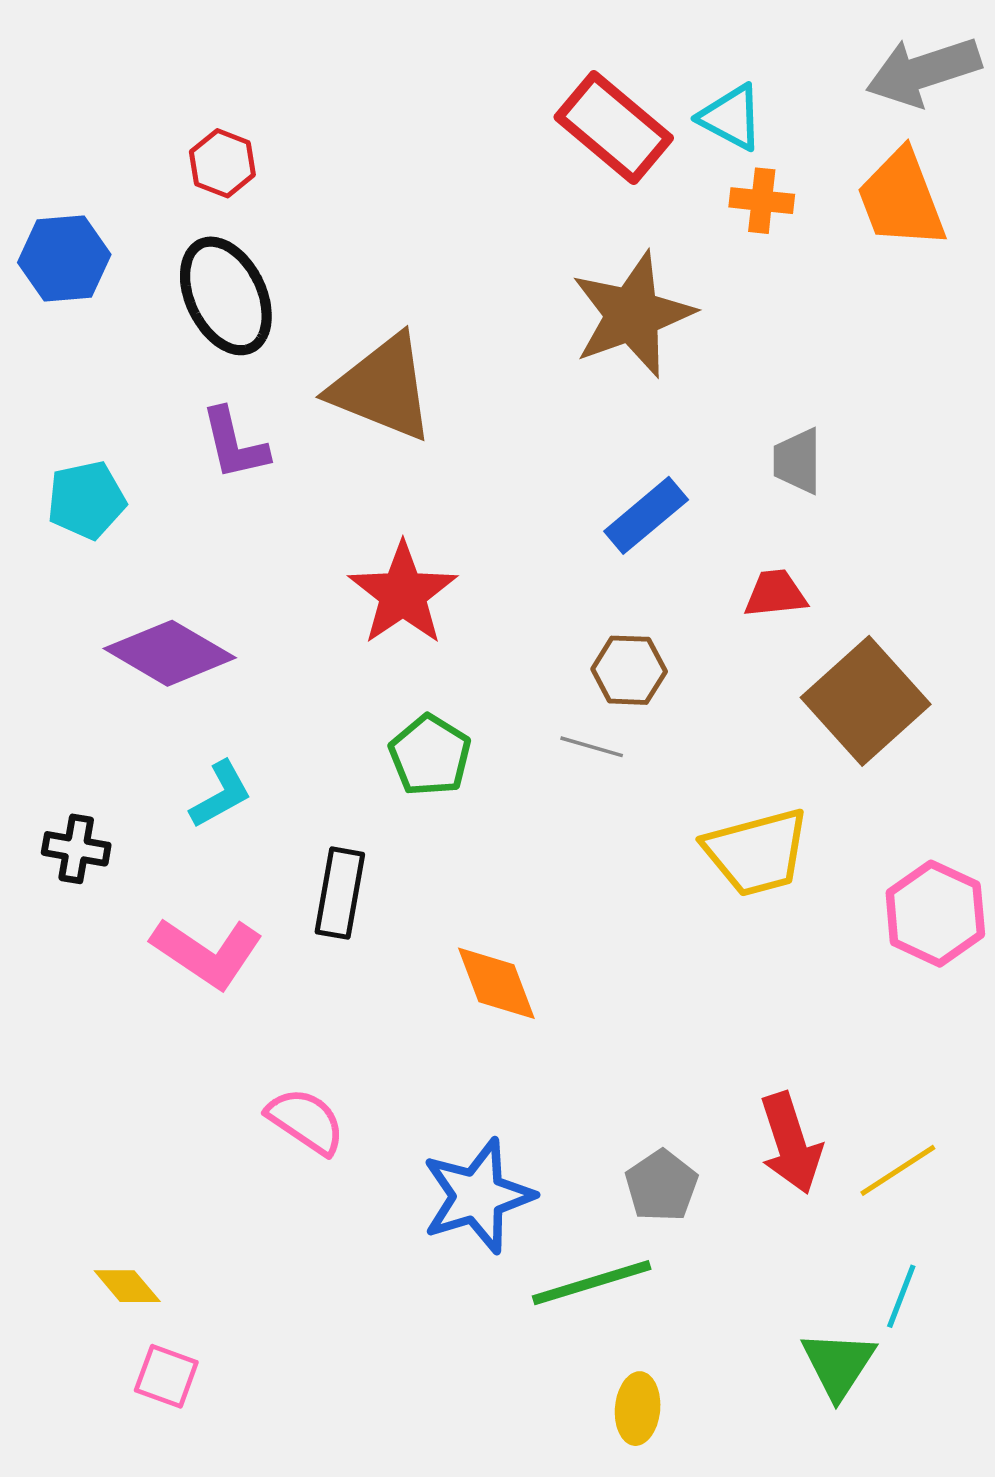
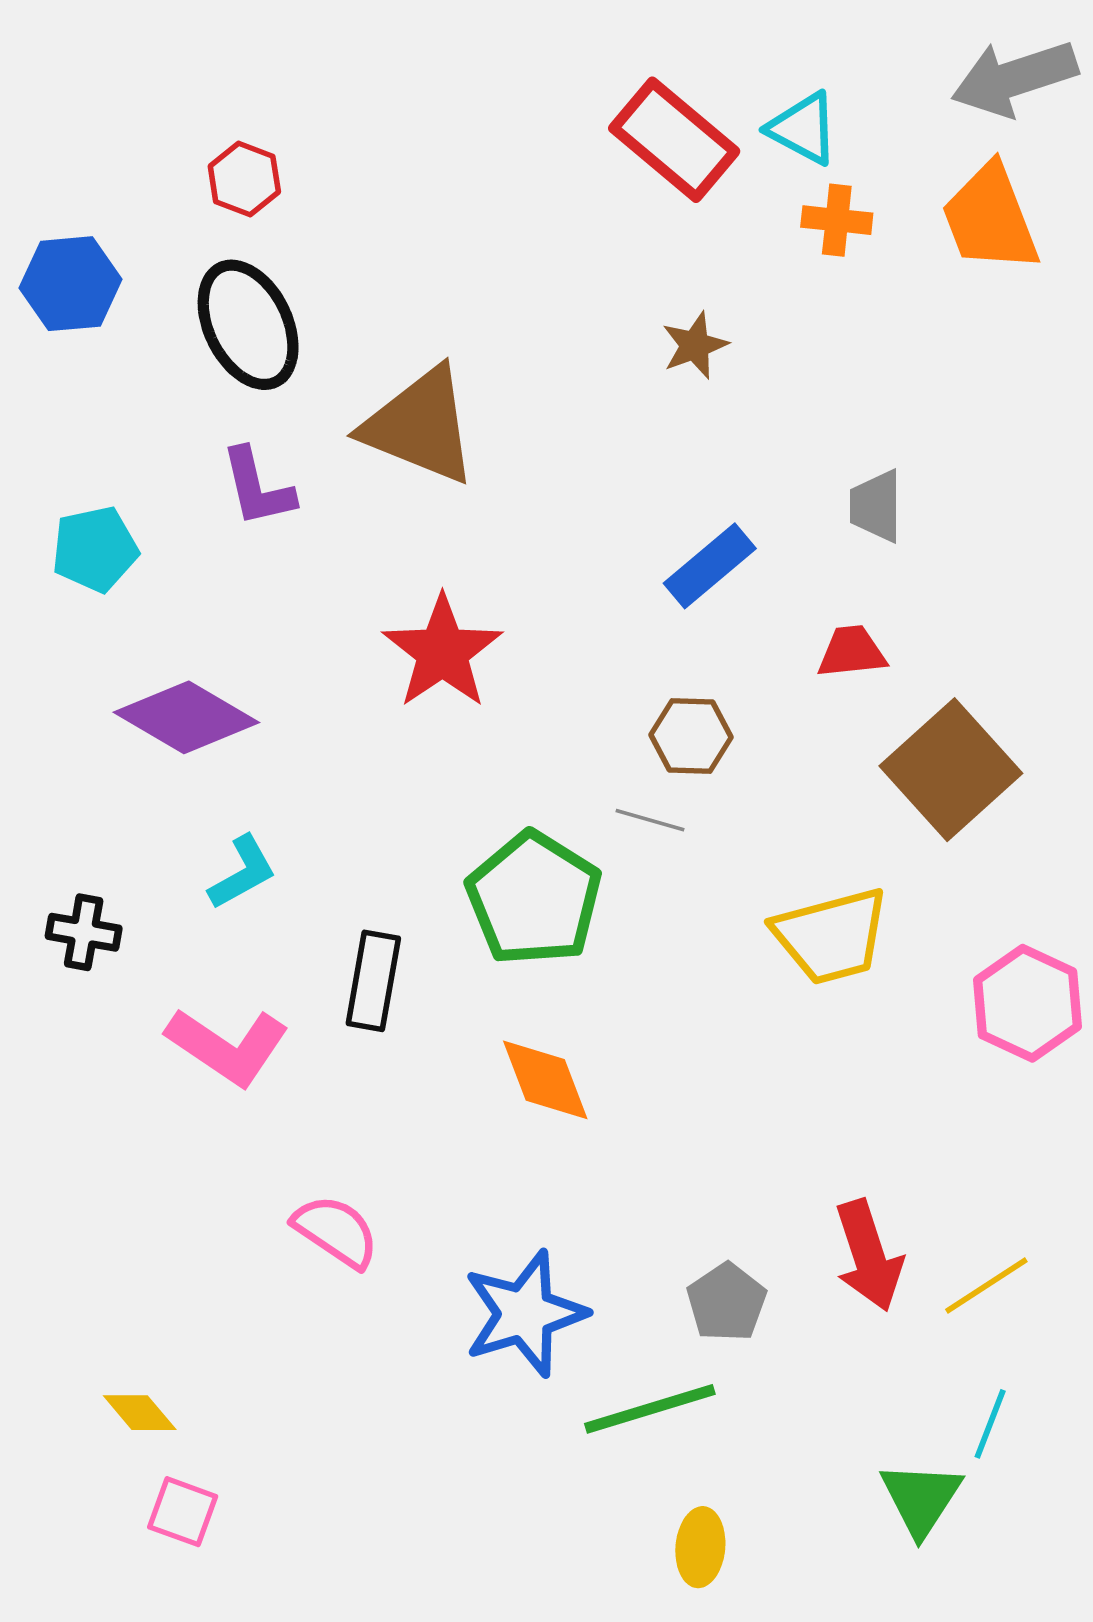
brown star: (632, 315) -> (695, 345), size x0.5
green pentagon: (430, 755) -> (534, 899), moved, size x1.5

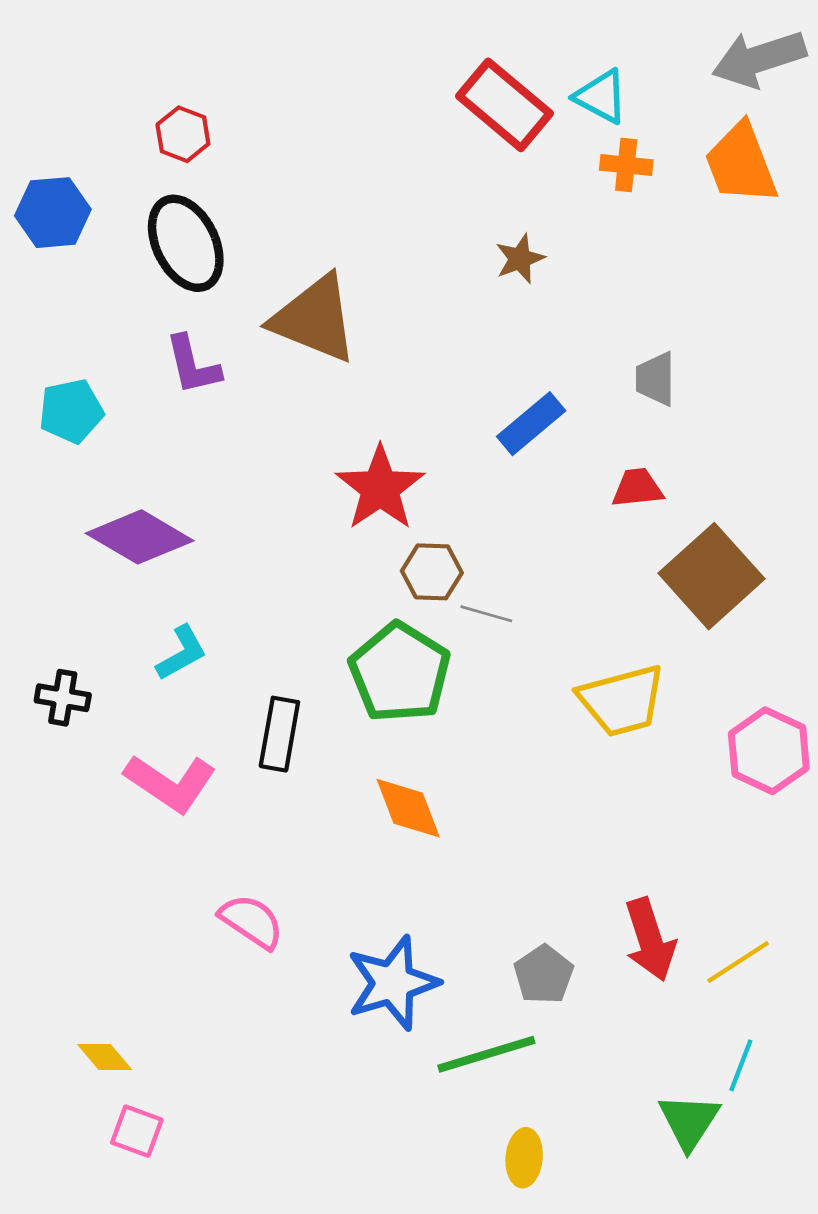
red star: (442, 652) -> (380, 488), moved
brown hexagon: (691, 736) -> (432, 572), moved

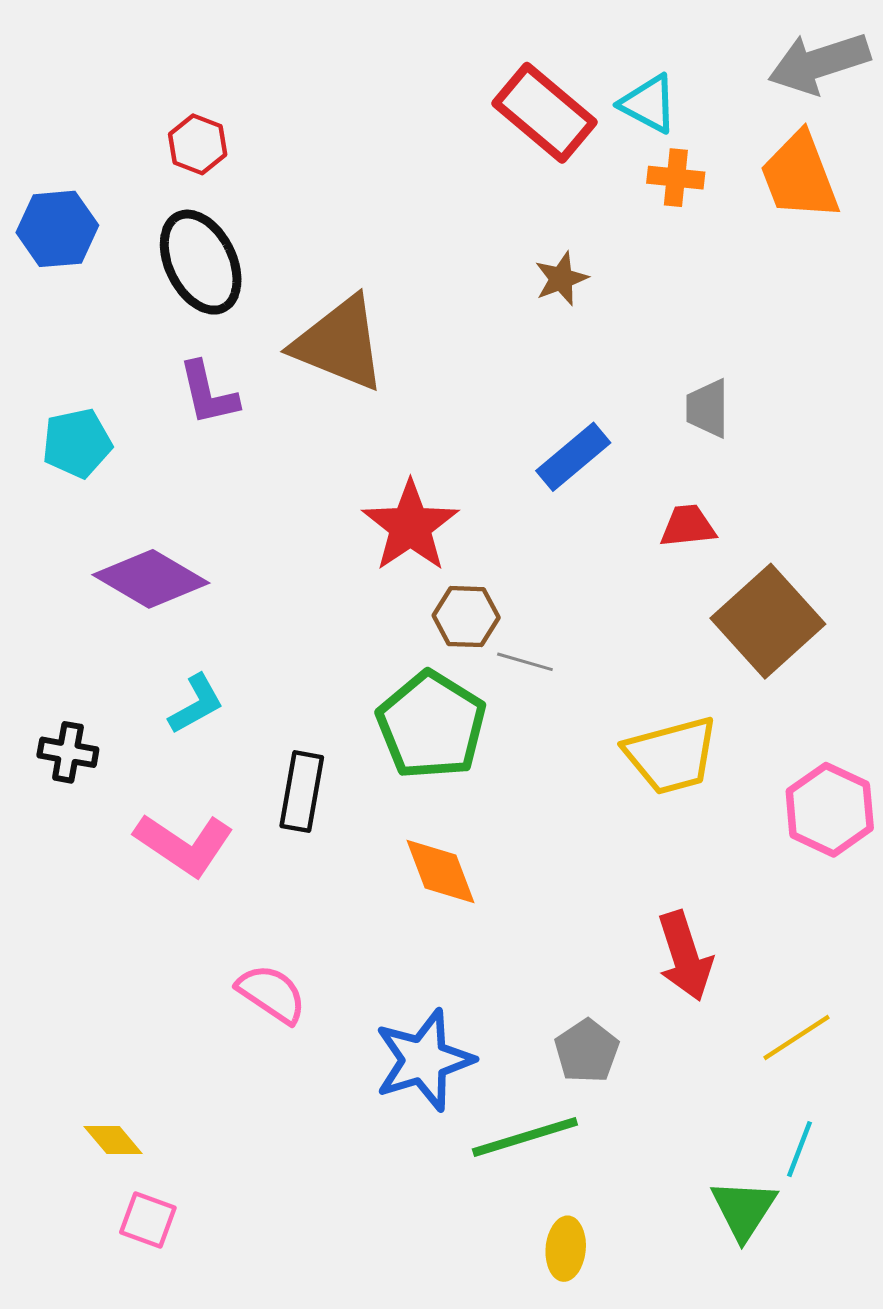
red arrow: (650, 940) -> (685, 956), moved

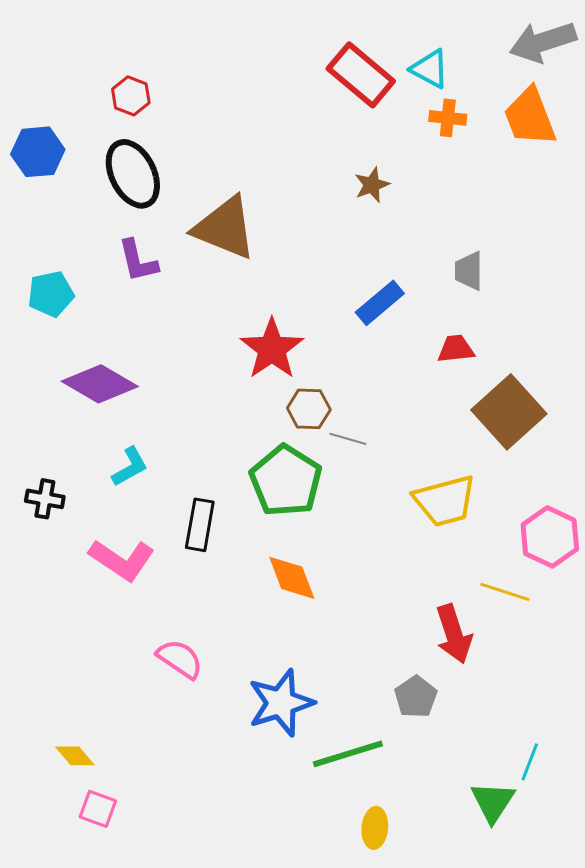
yellow line: (796, 1037) -> (505, 592), moved, turned 51
gray pentagon: (587, 1051) -> (416, 697), moved

